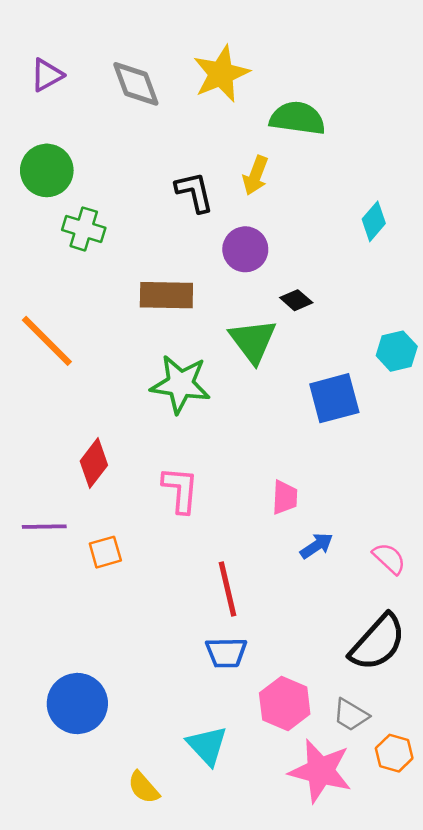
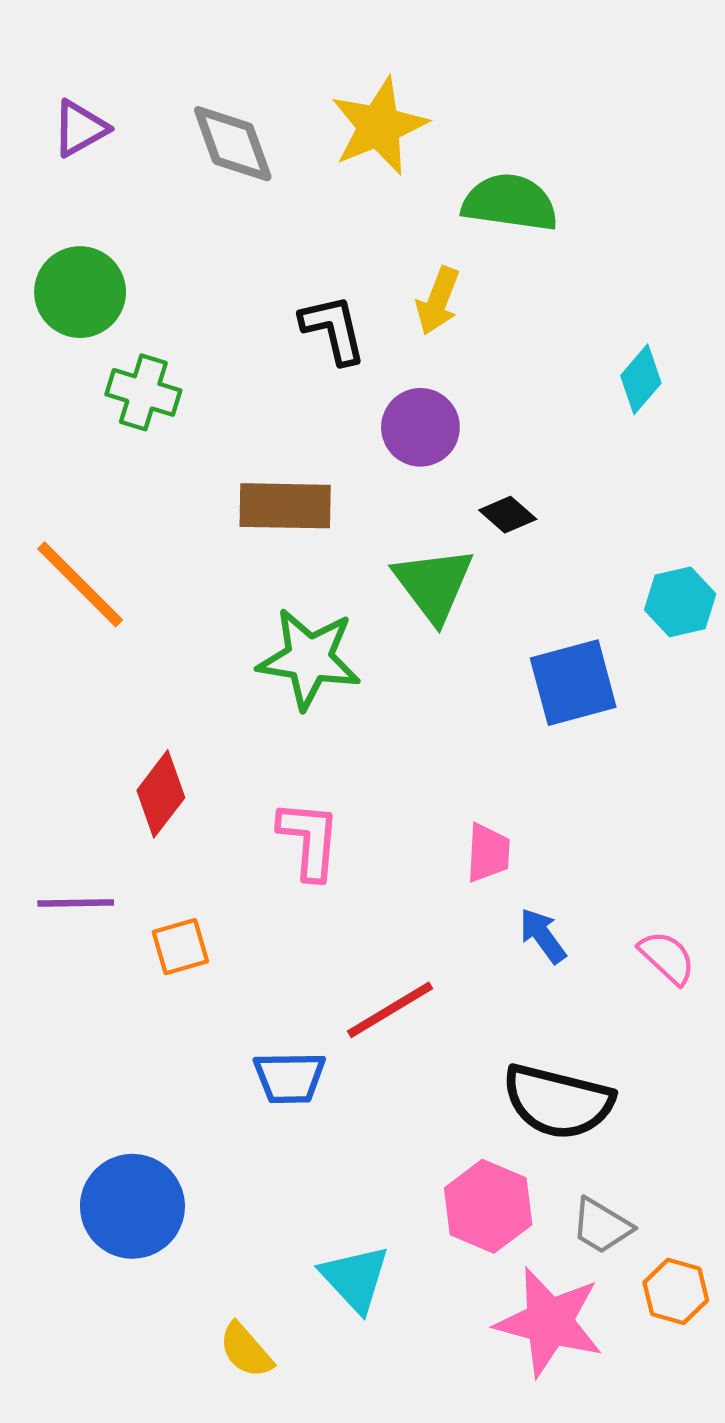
blue arrow: (317, 546) -> (543, 936), turned -92
red line: (227, 589) -> (390, 1010), turned 72
black semicircle: (378, 642) -> (558, 1102), moved, turned 62
blue trapezoid: (226, 653) -> (290, 1078), moved

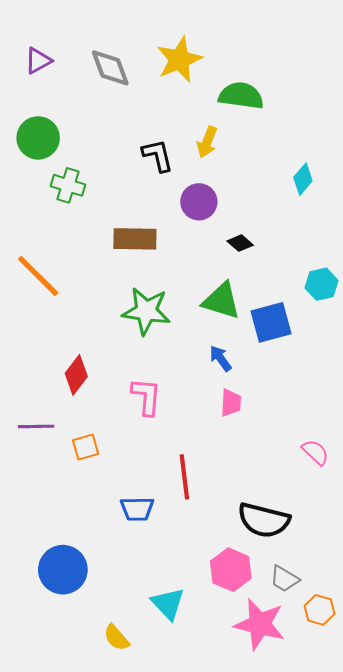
green triangle: (434, 584) -> (222, 301), moved, turned -36
blue arrow: (543, 936) -> (221, 358), moved
red line: (390, 1010) -> (184, 477), turned -66

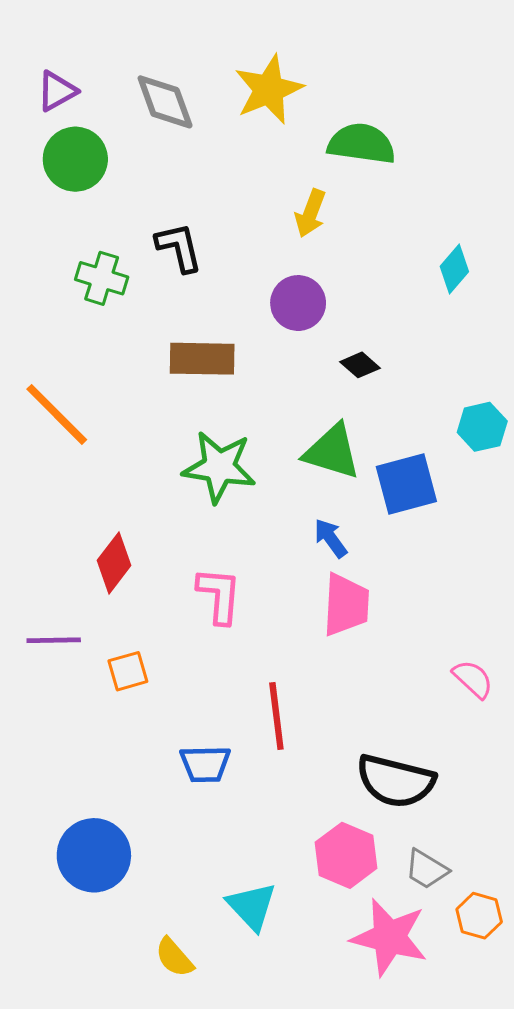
green circle: (38, 138) -> (75, 159), moved
black L-shape: (158, 155) -> (179, 247), moved
pink trapezoid: (231, 403) -> (346, 605), size x1.5

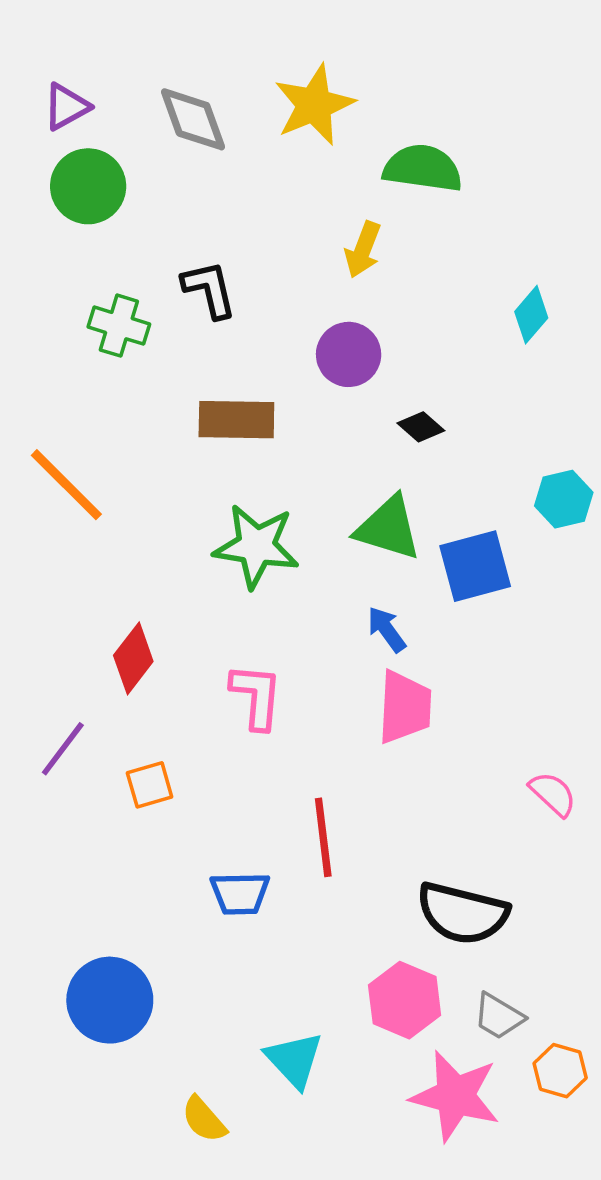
purple line: (54, 640) -> (63, 749), turned -52

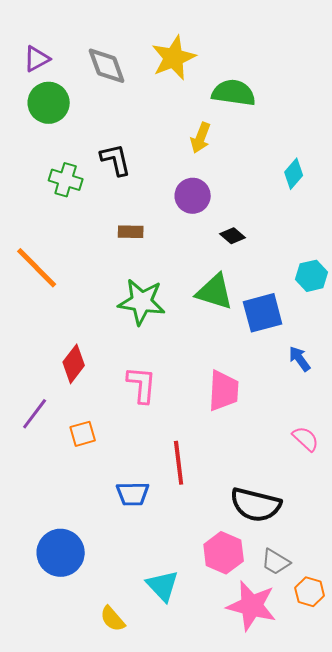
brown rectangle: (236, 420) -> (131, 232), size x0.6
blue arrow: (387, 629) -> (300, 359), moved

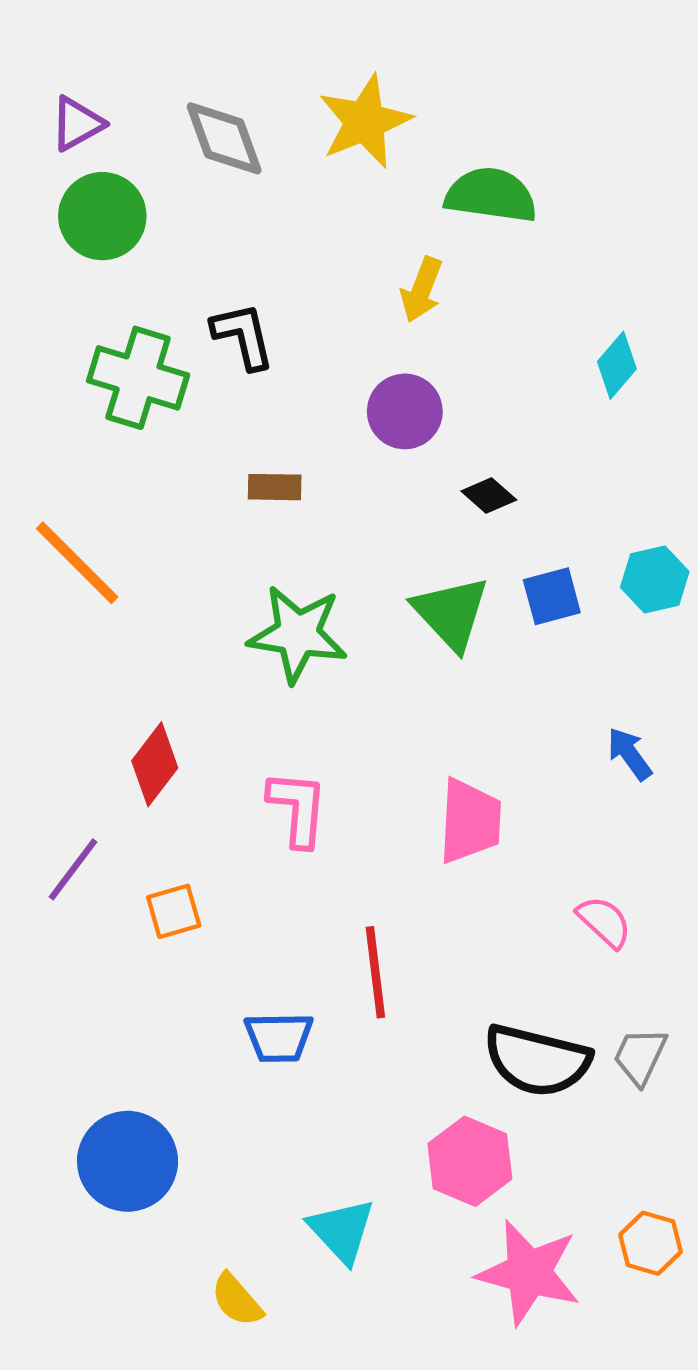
green cross: (66, 180) -> (138, 378), size x1.4
green triangle: (215, 292) -> (451, 613), turned 30
blue square: (263, 313) -> (552, 596), moved, size x0.7
pink semicircle: (306, 439) -> (604, 922), moved
gray trapezoid: (276, 562) -> (640, 1056), moved, turned 84

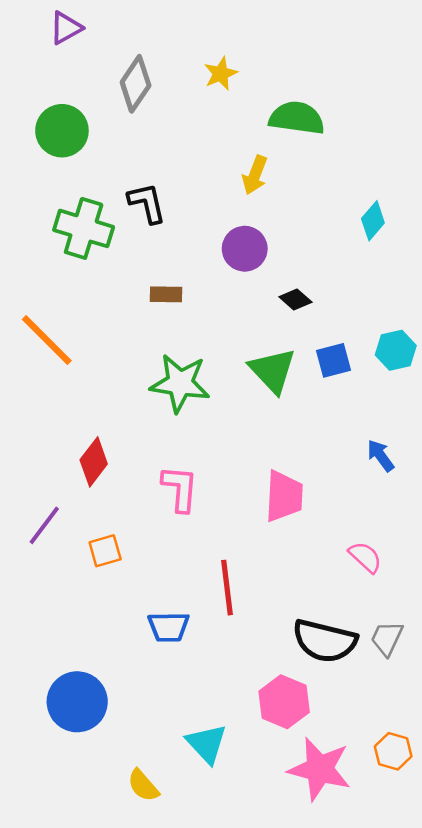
yellow star: (365, 122) -> (221, 74), size x0.6
purple triangle: (77, 124) -> (66, 28), moved
gray diamond: (224, 138) -> (136, 84), turned 54

